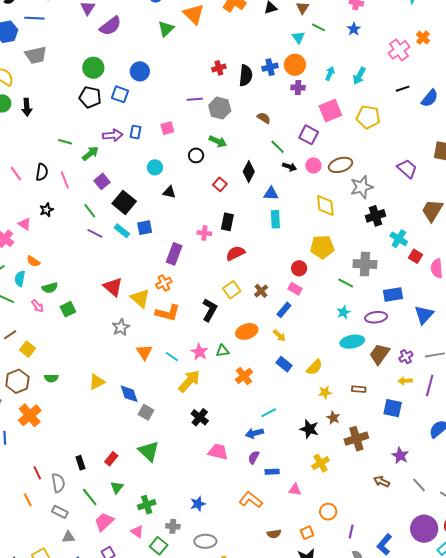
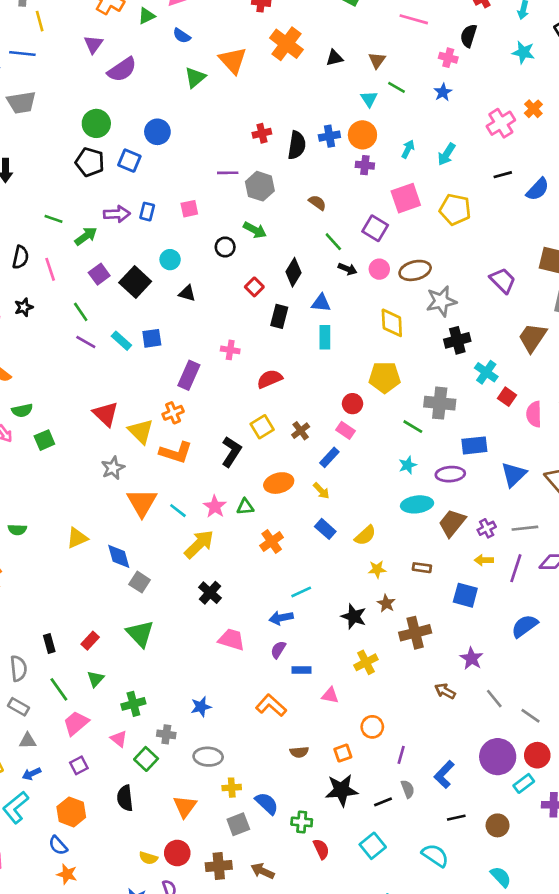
black square: (124, 202) -> (135, 282), moved
black rectangle: (227, 222) -> (279, 316), moved
orange triangle: (144, 352) -> (142, 503), size x1.4

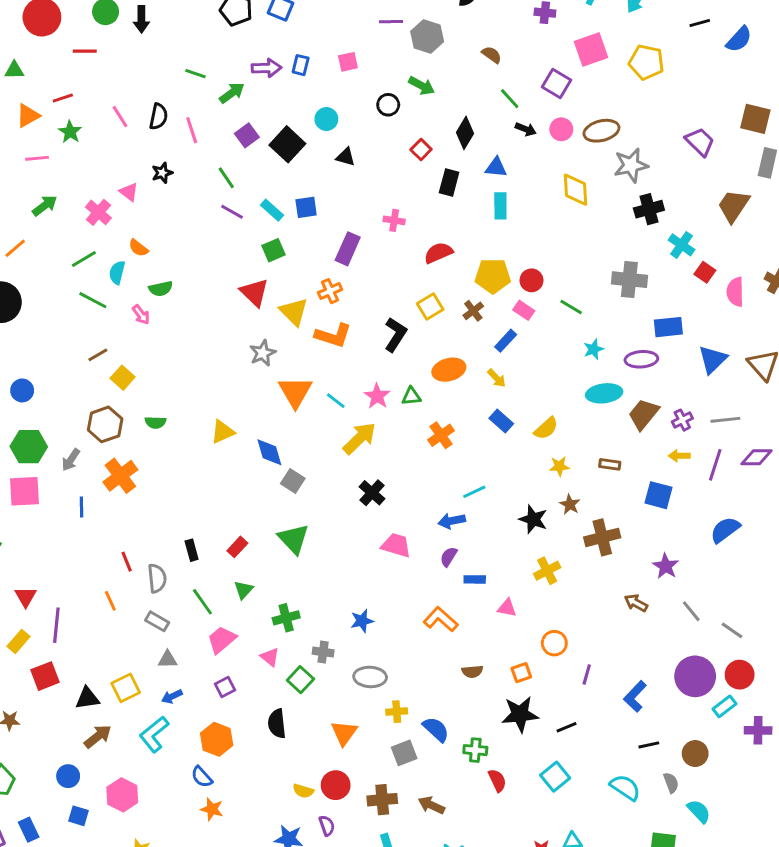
yellow pentagon: (385, 377) -> (493, 276), moved
green line: (413, 427) -> (571, 307), moved
green square: (44, 440) -> (274, 250), moved
gray semicircle: (408, 789) -> (671, 783), moved

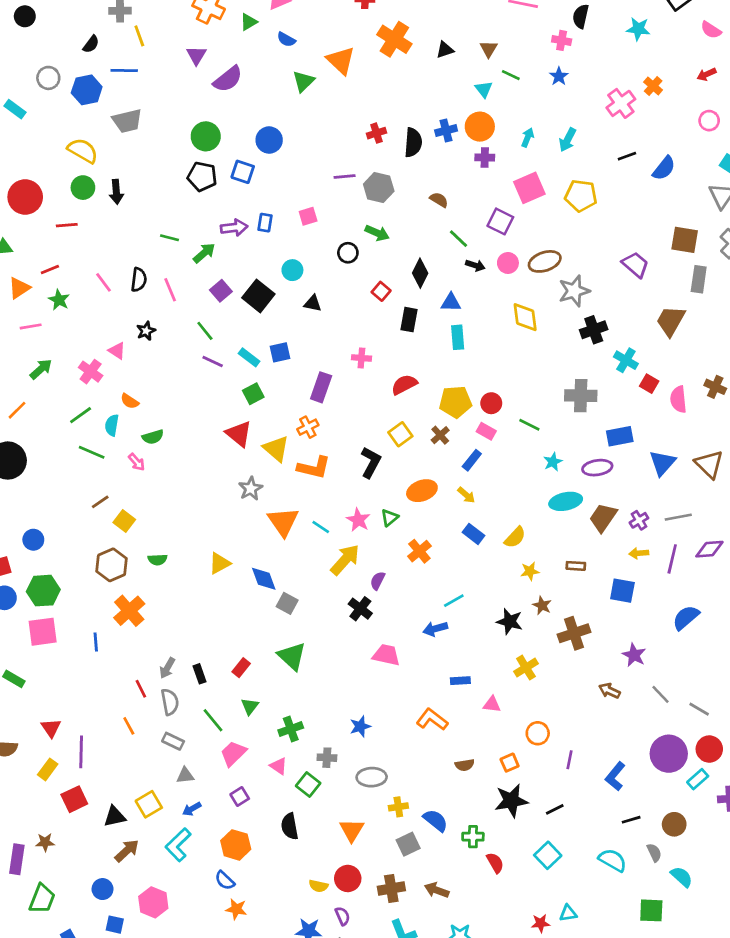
green triangle: (411, 396) -> (389, 518), turned -30
gray arrow: (71, 460) -> (167, 668), moved
purple semicircle: (449, 557) -> (378, 581), moved

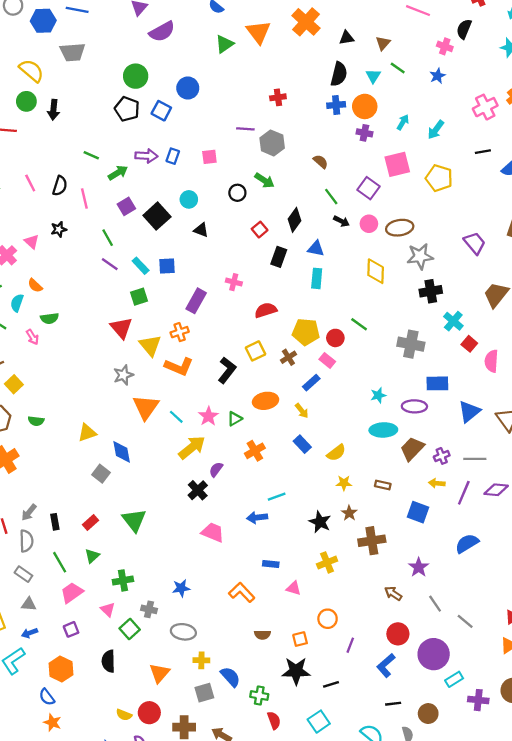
black semicircle: (413, 143) -> (339, 74), moved
green line: (529, 425) -> (359, 324), moved
gray square: (287, 603) -> (101, 474), moved
red circle: (709, 749) -> (398, 634), moved

